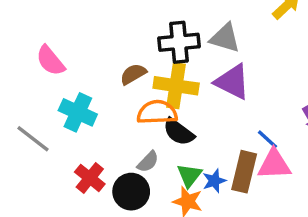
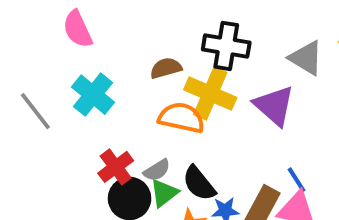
gray triangle: (225, 38) -> (306, 58), moved
black semicircle: (179, 132) -> (199, 183), moved
green triangle: (189, 175) -> (164, 193), moved
red cross: (90, 178) -> (116, 167), moved

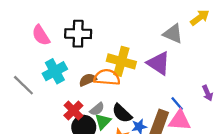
black cross: (226, 46) -> (78, 34), moved
brown semicircle: (166, 68) -> (88, 80), moved
cyan cross: (93, 95) -> (55, 71), turned 30

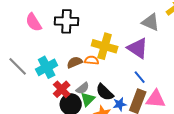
cyan cross: (55, 71) -> (47, 67), moved
orange semicircle: (107, 77) -> (92, 60), size x0.6
blue line: (177, 104) -> (140, 77), moved

